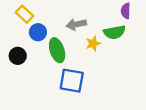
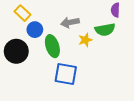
black circle: (18, 56) -> (16, 51), size x1.5

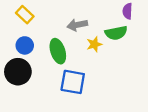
blue circle: (35, 30) -> (25, 45), moved
black circle: (16, 51) -> (18, 72), moved

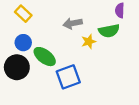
green ellipse: (58, 51) -> (45, 57), moved, turned -35
blue square: (73, 82) -> (68, 77), turned -30

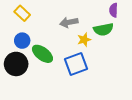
blue square: (68, 77) -> (76, 64), moved

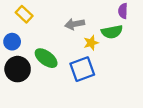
blue circle: (22, 41) -> (12, 42), moved

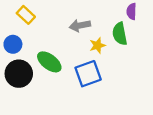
green semicircle: (112, 32) -> (120, 34), turned 90

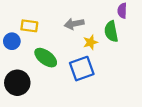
yellow rectangle: (26, 15) -> (29, 26), moved, turned -35
black circle: (19, 74) -> (17, 83), moved

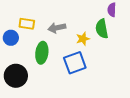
gray arrow: (74, 24) -> (57, 28), moved
green ellipse: (46, 58) -> (42, 53), turned 60

